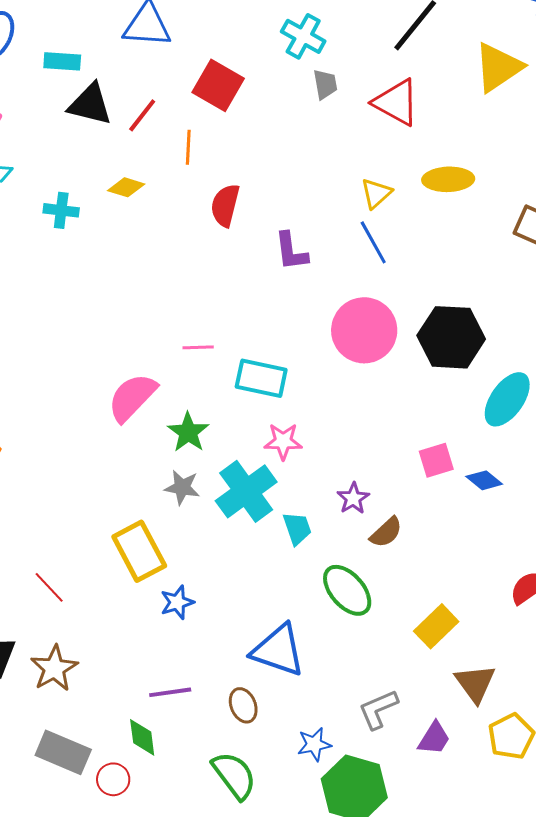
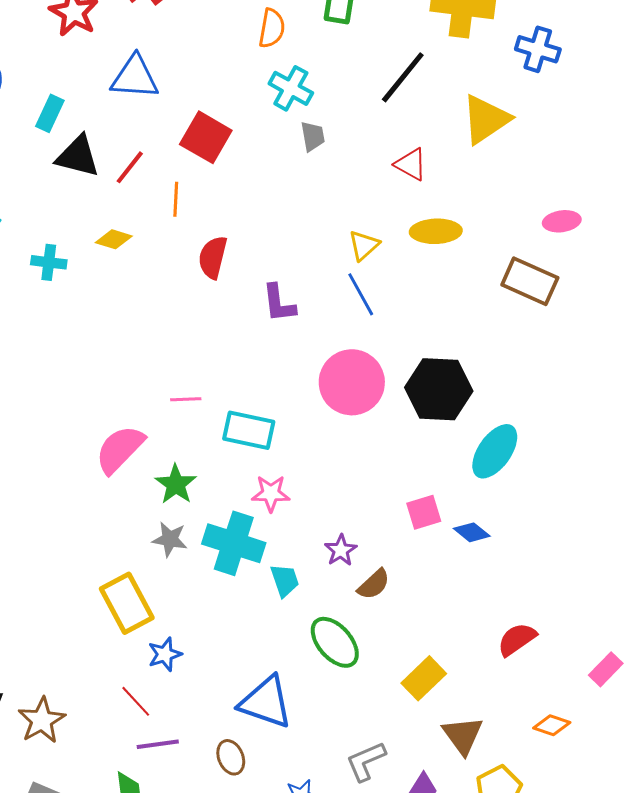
cyan rectangle: (62, 61) -> (50, 113), turned -69
red triangle: (396, 102) -> (411, 164), moved, size x0.7
cyan cross: (246, 491) -> (234, 543), turned -36
red line: (49, 587) -> (136, 701), moved

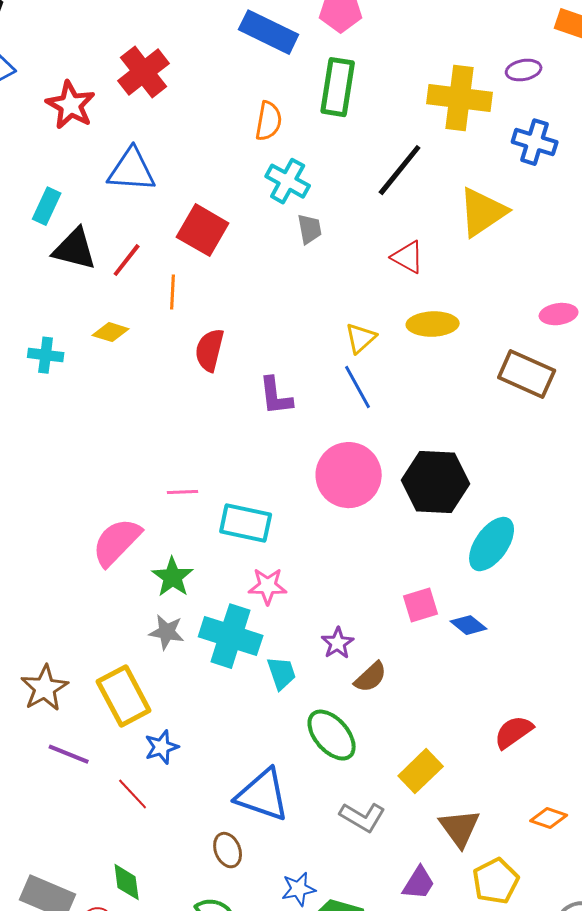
brown star: (42, 720) -> (45, 688), moved
purple line: (158, 744) -> (69, 754), moved, turned 30
gray L-shape: (366, 761) -> (363, 817), moved, turned -126

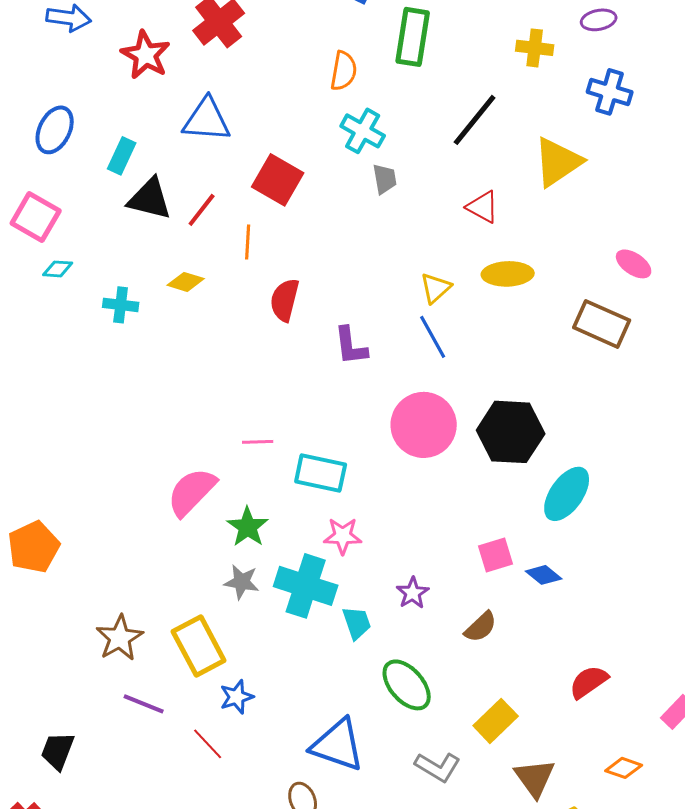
yellow cross: (460, 98) -> (535, 48), size x0.6
pink ellipse: (559, 314) -> (634, 264), turned 42
brown semicircle: (371, 677) -> (481, 627), moved

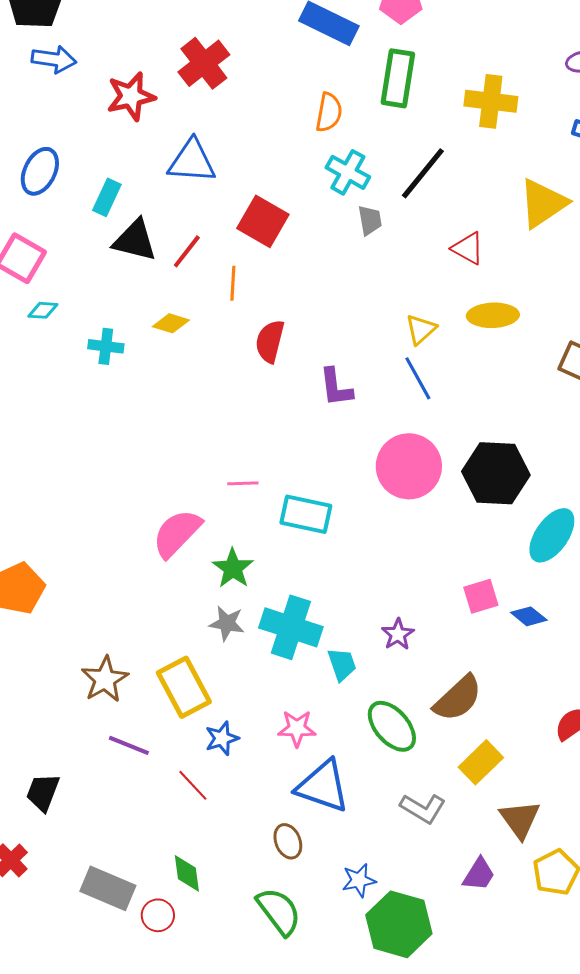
yellow cross: (535, 48) -> (491, 101), moved, size x1.4
red star: (146, 55) -> (131, 96), turned 30
black line: (475, 120) -> (423, 173), moved
pink star: (343, 536) -> (297, 728), moved
brown semicircle: (481, 627) -> (458, 698), moved, size x1.5

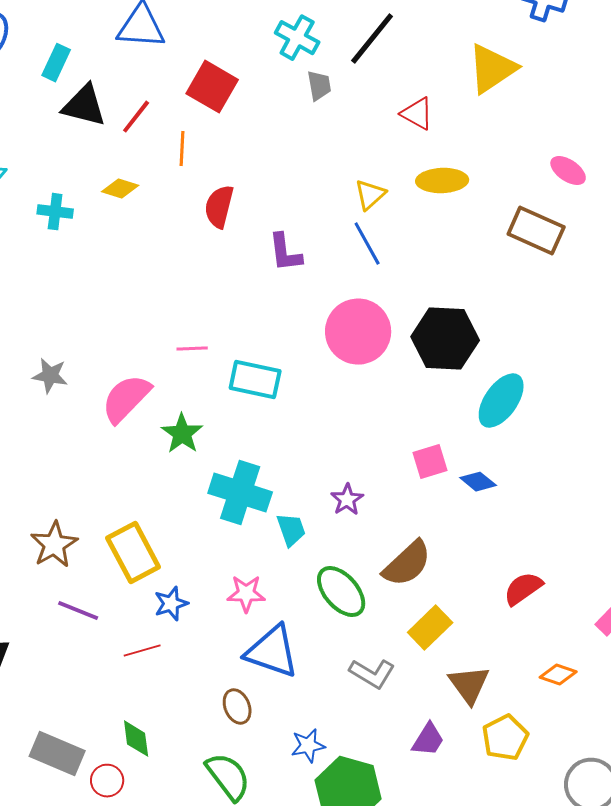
gray star: (227, 623) -> (50, 376), moved
red line: (193, 785) -> (142, 651), turned -63

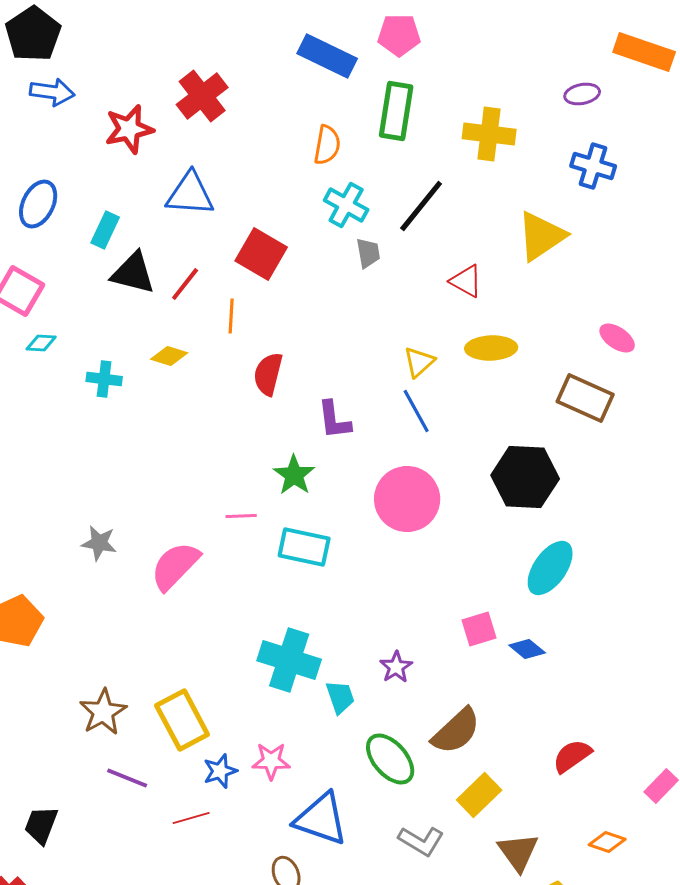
black hexagon: (445, 339) -> (525, 477), moved
green star: (182, 434) -> (294, 475), moved
pink star: (246, 594) -> (271, 761), moved

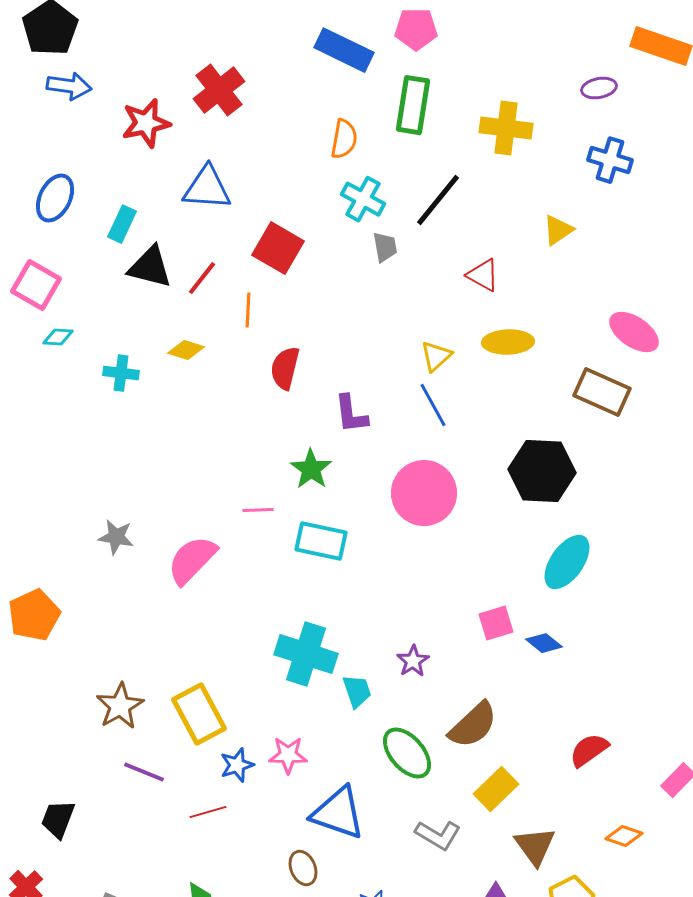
yellow triangle: (541, 236) -> (558, 230), size x0.6
pink ellipse: (617, 338) -> (634, 332), size x1.4

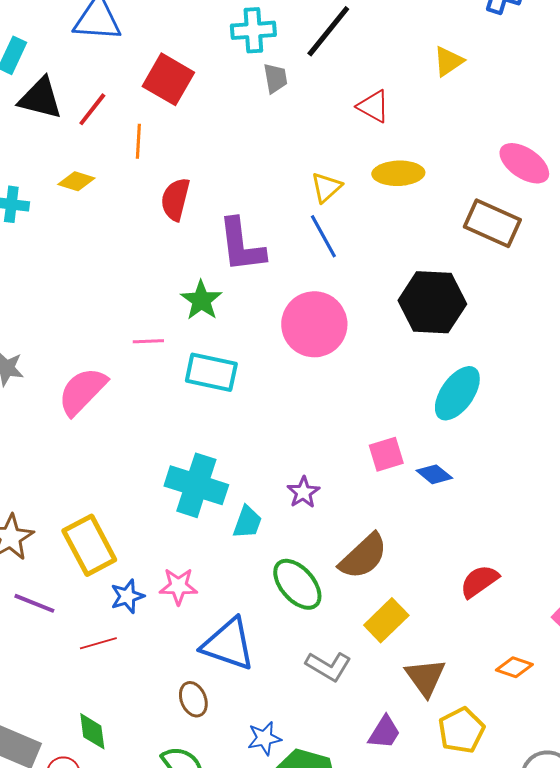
cyan cross: (363, 199) -> (253, 30), turned -33
purple L-shape: (351, 414) -> (241, 245), size x1.4
cyan trapezoid: (357, 691) -> (247, 522), turned 39

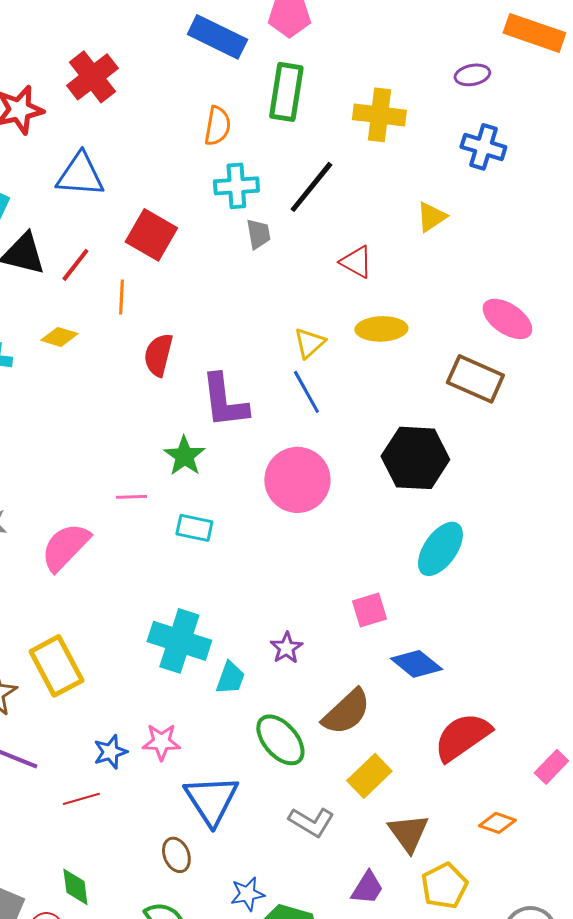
cyan rectangle: (211, 372) -> (194, 528), size x0.7
blue diamond: (434, 474) -> (416, 664), moved, size x1.4
yellow rectangle: (89, 545) -> (56, 666), moved
red semicircle: (479, 581) -> (462, 737), size x1.5
blue triangle: (228, 644) -> (211, 800), turned 38

